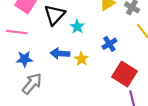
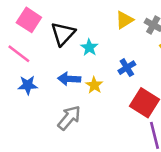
pink line: (17, 32) -> (19, 54), turned 30
gray arrow: (32, 84) -> (69, 118), moved

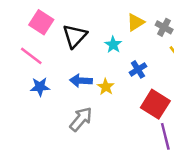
cyan star: (89, 48) -> (113, 45), moved

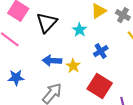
blue star: (40, 87) -> (16, 78), moved
red square: (155, 104) -> (100, 86), moved

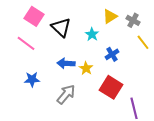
black triangle: (47, 22) -> (61, 27), turned -30

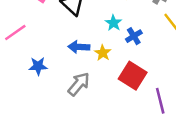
cyan star: (92, 34) -> (113, 23), moved
pink line: (26, 43) -> (15, 33), moved, turned -72

